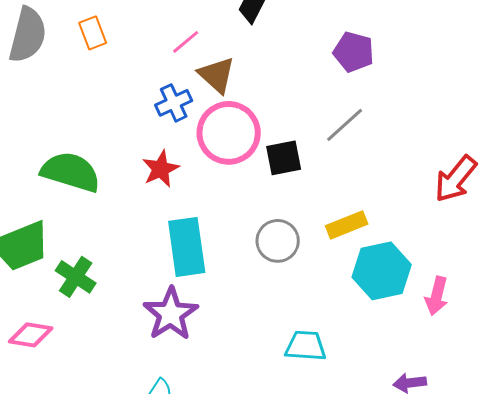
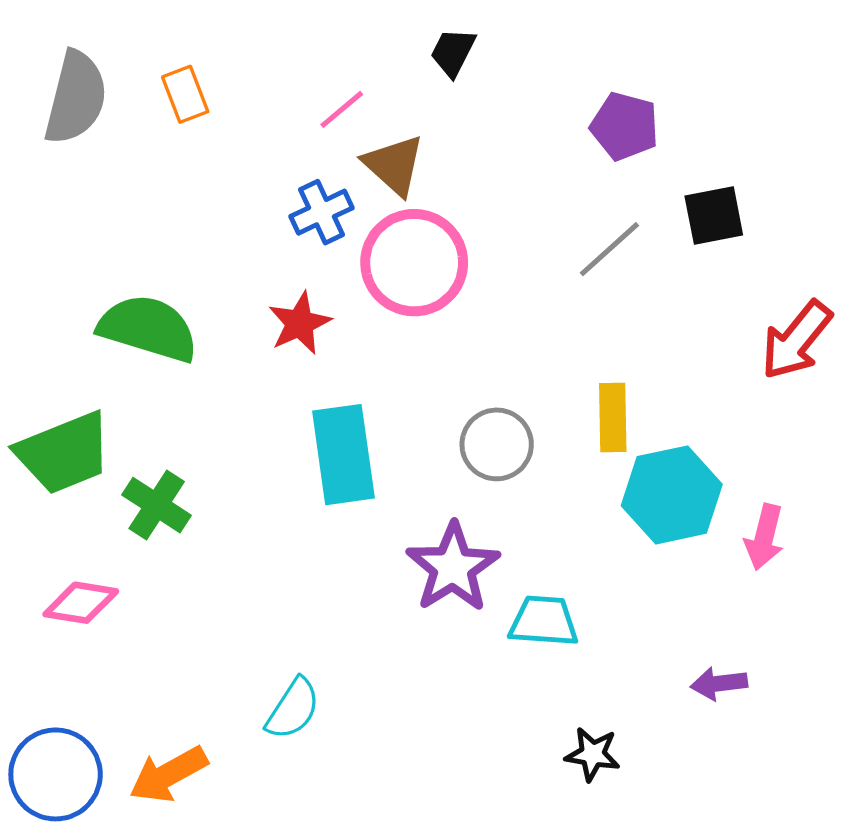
black square: (284, 158) -> (714, 215), moved
yellow rectangle: (347, 225) -> (613, 418), turned -69
purple star: (171, 314) -> (453, 567), moved

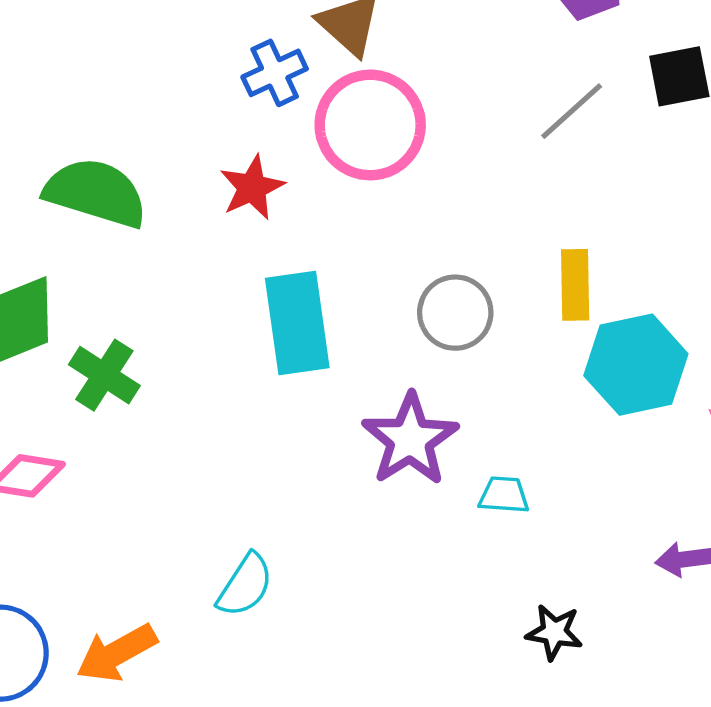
cyan trapezoid: (544, 621) -> (504, 495), size x0.7

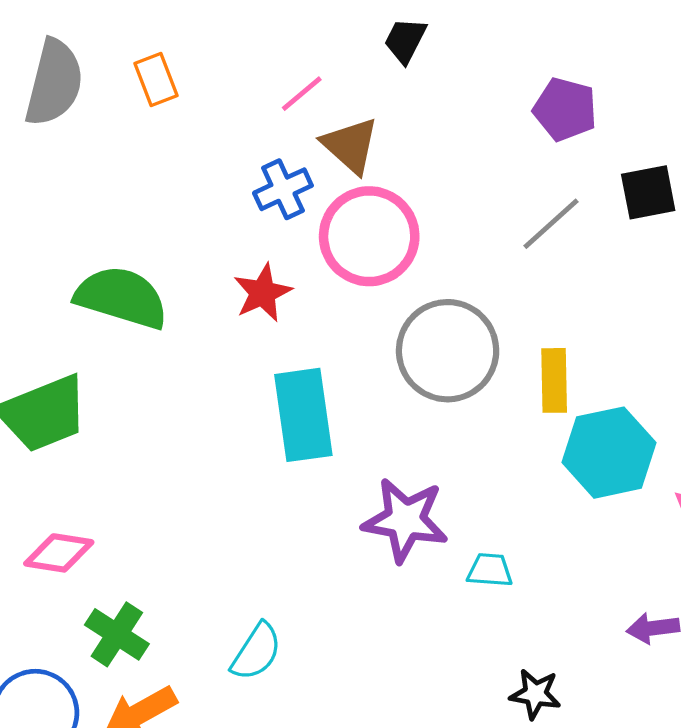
gray circle: (455, 313) -> (448, 351), moved, size x1.5
green cross: (104, 375) -> (117, 634), moved
purple star: (410, 439) -> (405, 520), turned -30

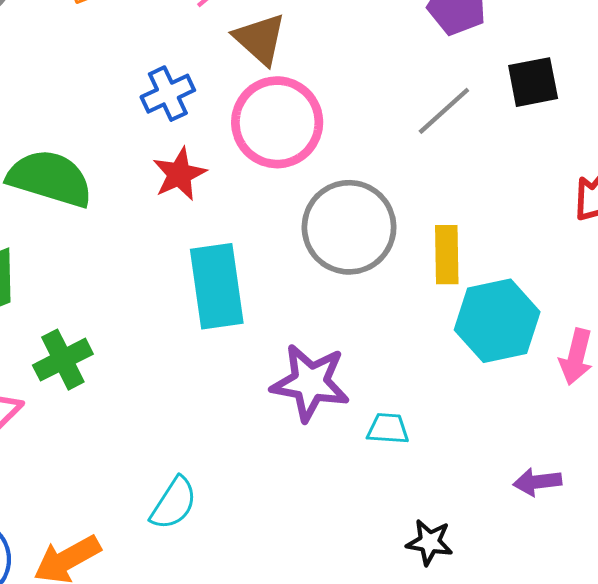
blue cross: (283, 189) -> (168, 94), moved
green cross: (117, 634) -> (63, 360), moved, turned 30

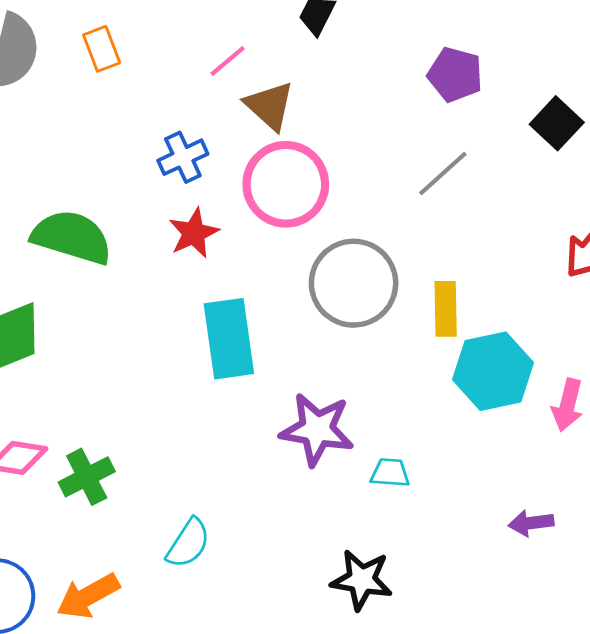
black square: (533, 82) -> (557, 123), moved, turned -36
green cross: (63, 360) -> (87, 477), moved
black star: (430, 542) -> (362, 580), moved, size x1.4

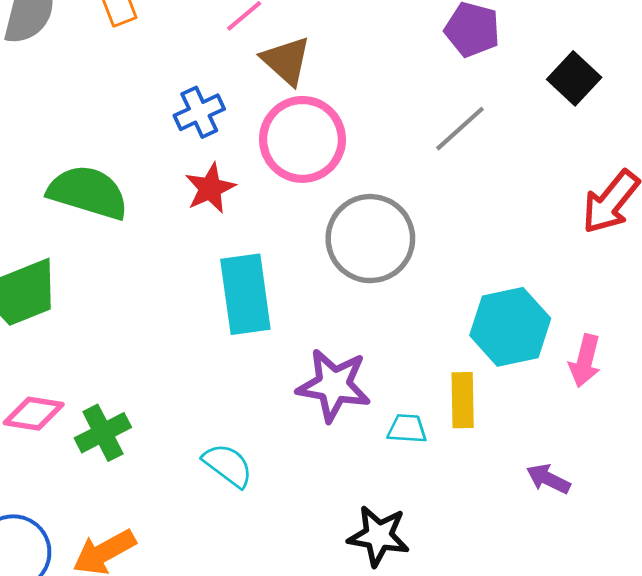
yellow rectangle: (446, 309) -> (463, 400), moved
purple arrow: (531, 523) -> (548, 479), turned 33
cyan semicircle: (188, 543) -> (228, 465), moved, turned -86

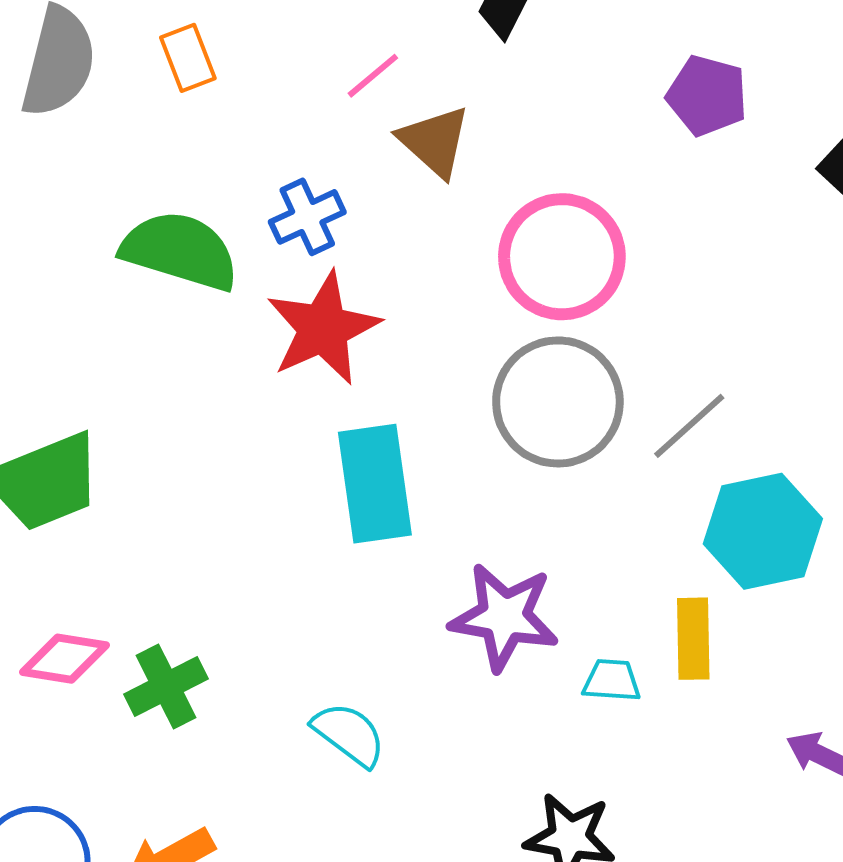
gray line: (460, 129) -> (689, 426), moved
pink circle: (302, 139) -> (562, 257), moved
red star: (210, 188) -> (323, 328), size x1.5
green semicircle: (88, 192) -> (180, 251), moved

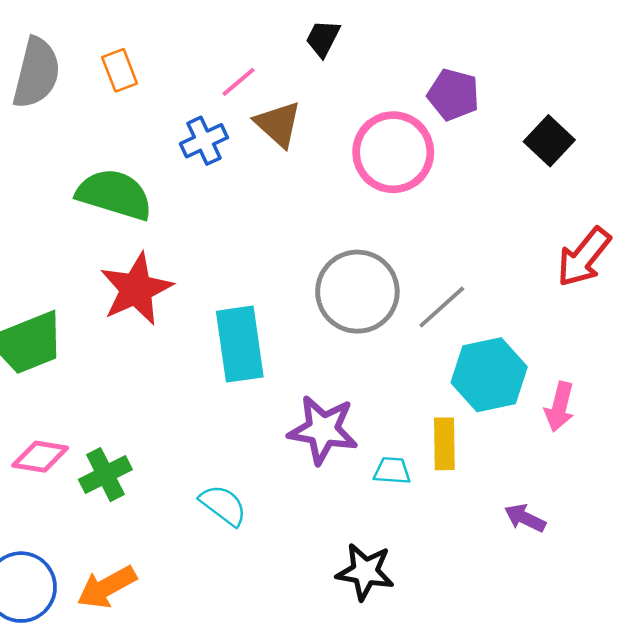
blue cross: (307, 217) -> (204, 141), moved
pink circle: (562, 257) -> (393, 152), moved
red star: (323, 328) -> (136, 289), moved

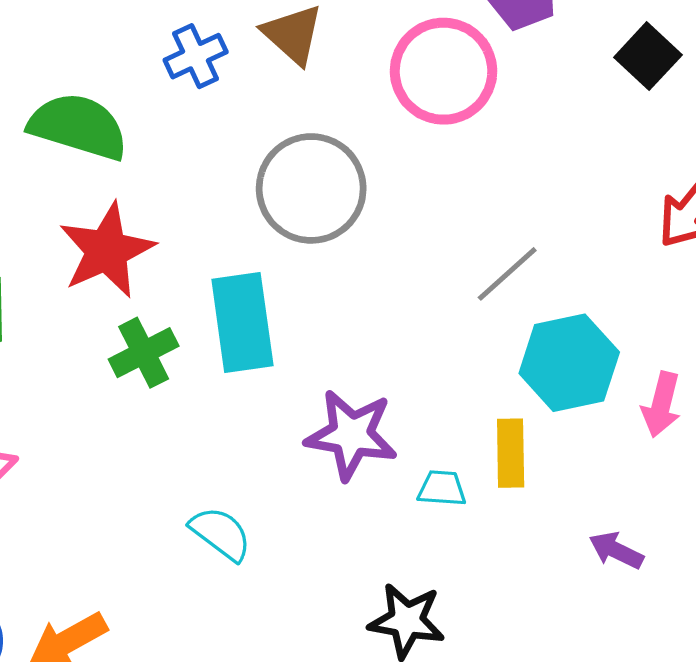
gray circle: (357, 292) -> (311, 188), moved
green cross: (105, 475) -> (144, 353), moved

